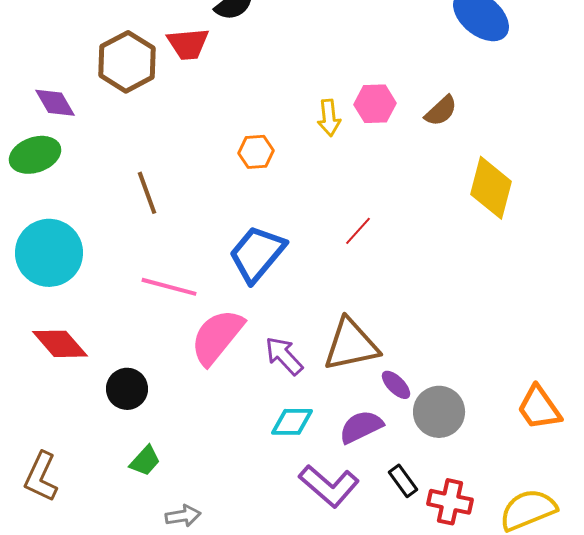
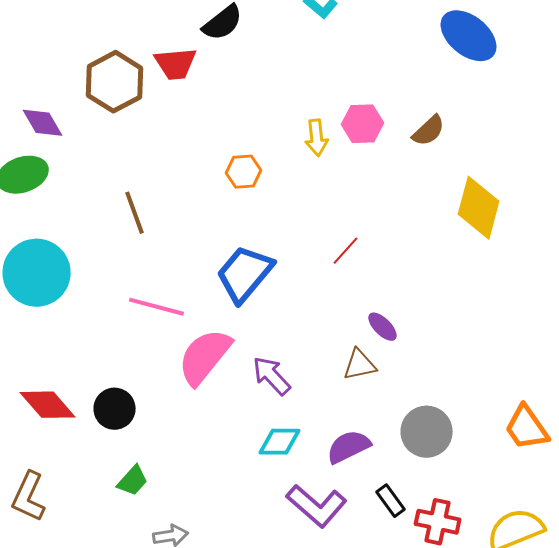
red diamond: (60, 344) -> (48, 405), moved
brown triangle: (351, 345) -> (360, 365), moved, size x0.6
purple ellipse: (396, 385) -> (383, 327), moved

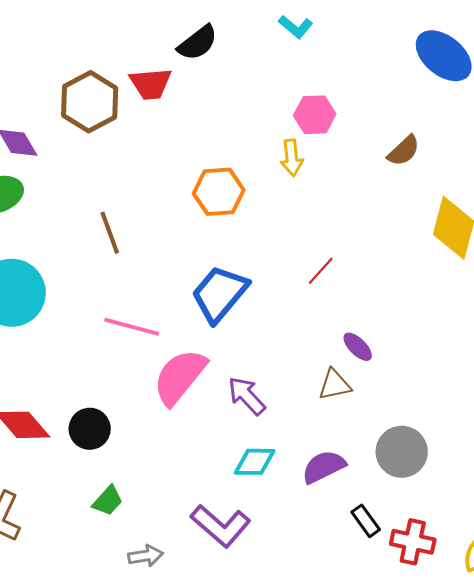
pink hexagon: (363, 124) -> (315, 115), moved
orange hexagon: (244, 172) -> (219, 192), size x1.4
purple L-shape: (317, 506) -> (221, 526), moved

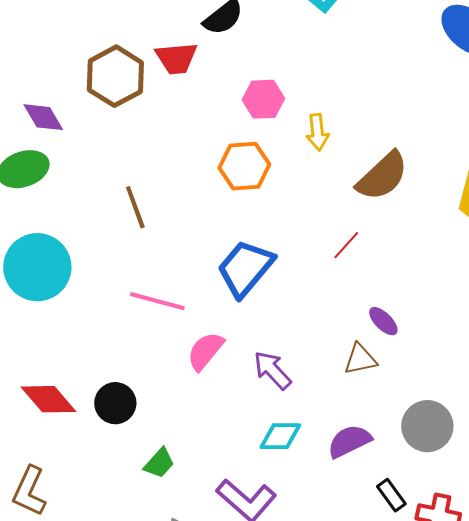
pink hexagon: (315, 115) -> (263, 99), moved
brown semicircle: (404, 151) -> (382, 176), moved, size x1.6
pink semicircle: (180, 377) -> (205, 351), size x0.7
green trapezoid: (108, 501) -> (159, 463), moved

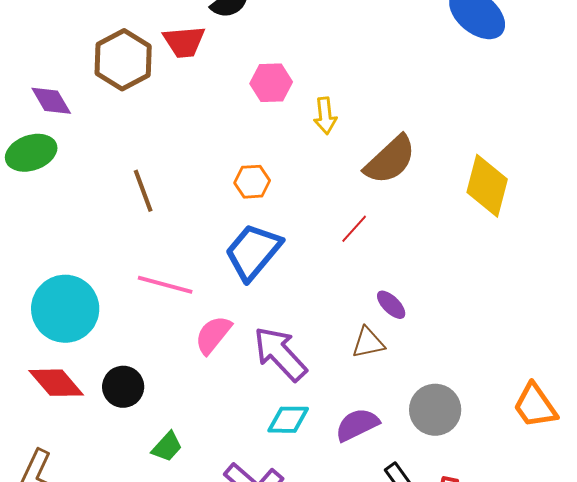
orange hexagon: (244, 166) -> (252, 182), moved, size x0.7
cyan circle: (37, 267) -> (65, 309), moved
purple arrow: (272, 370) -> (280, 354), size x1.4

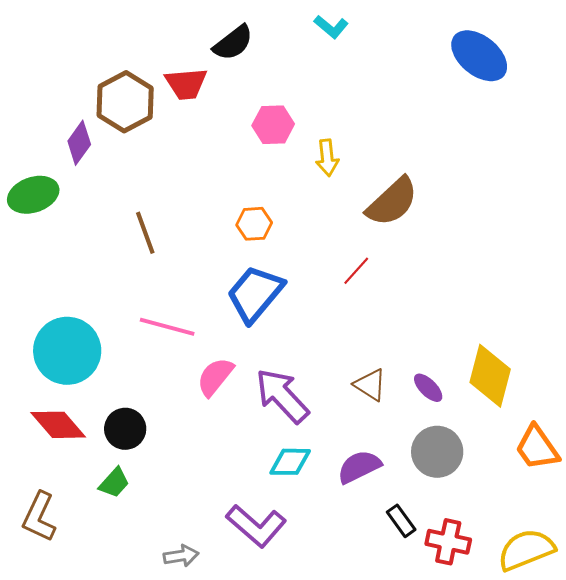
purple diamond: (51, 101) -> (79, 143), moved, turned 66
yellow diamond: (487, 186) -> (490, 376), moved
purple ellipse: (391, 305) -> (428, 388), moved
brown triangle: (368, 343) -> (370, 385), turned 45
green trapezoid: (167, 447) -> (114, 483), moved

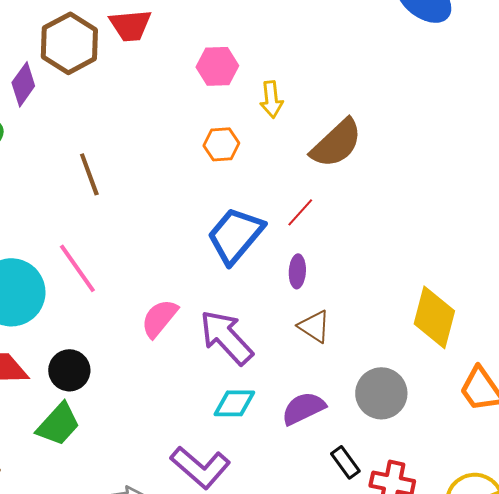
orange hexagon: (254, 224) -> (221, 144), moved
blue trapezoid: (255, 294) -> (235, 235), moved
pink line: (167, 327) -> (77, 268), moved, turned 40
purple ellipse: (428, 388) -> (297, 271), moved, turned 48
green trapezoid: (114, 483) -> (58, 424), size x1.4

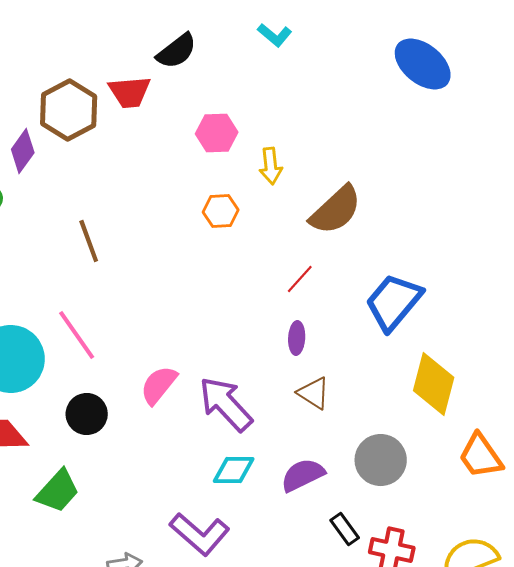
blue trapezoid: (235, 235) -> (394, 302), moved
black circle: (69, 370) -> (87, 414), moved

